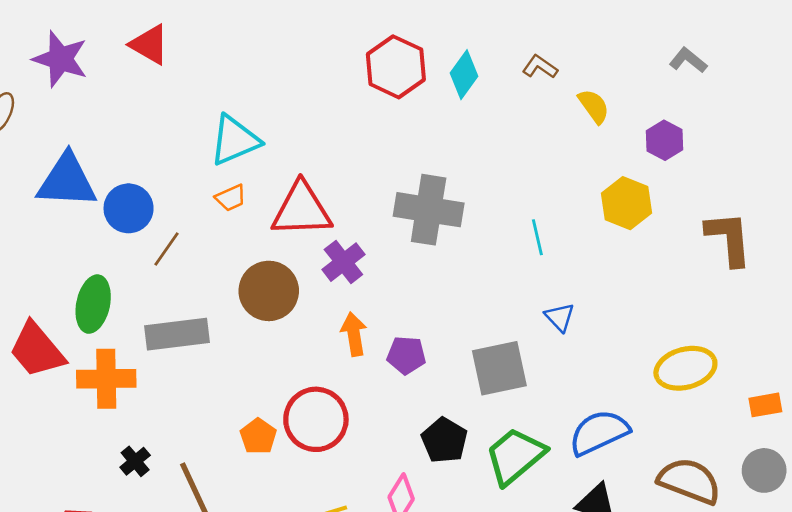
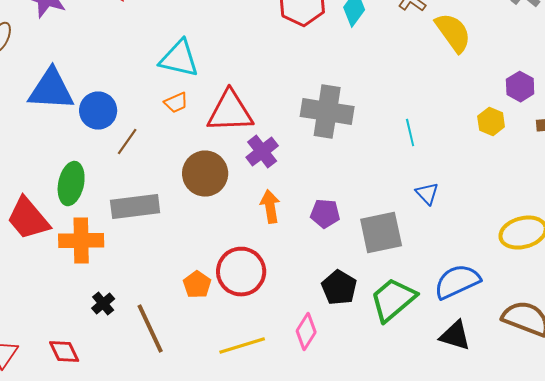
yellow semicircle: (594, 106) -> (453, 33), size x1.5
cyan triangle: (235, 140) -> (179, 59), turned 36
purple hexagon: (665, 140) -> (520, 87), moved
yellow hexagon: (627, 203) -> (491, 122), moved, size x0.7
purple pentagon: (406, 355) -> (325, 214), moved

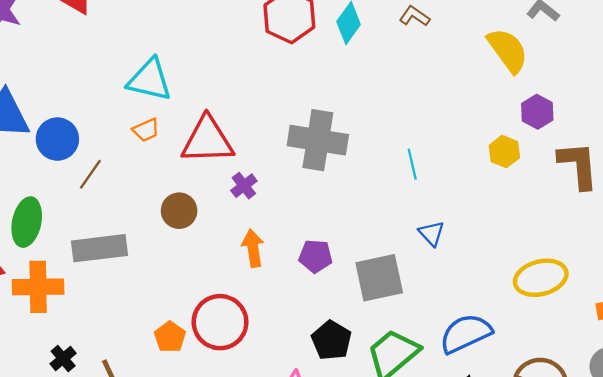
yellow semicircle: (453, 33) -> (508, 50), moved
purple cross: (262, 152) -> (244, 186), size x0.7
brown circle: (205, 174) -> (179, 211), size x0.7

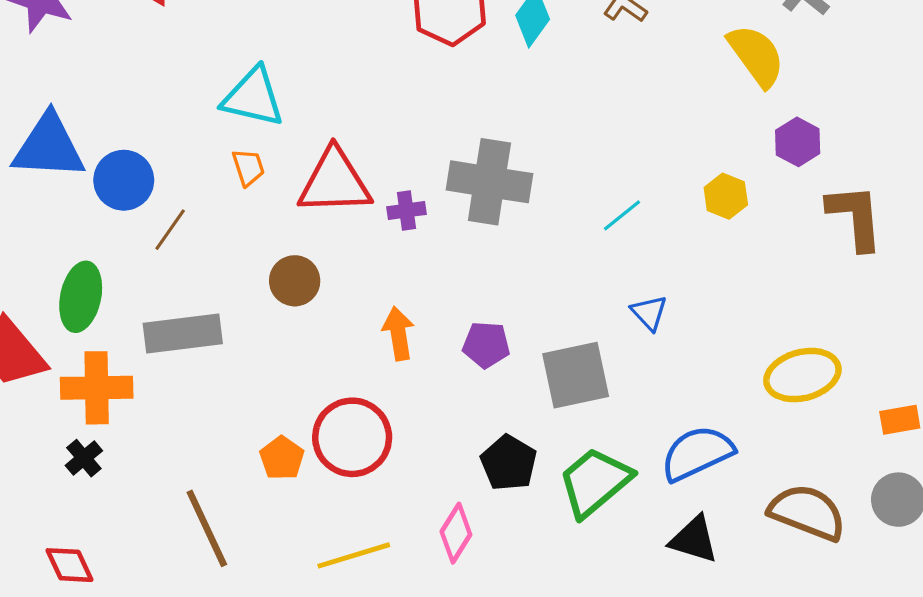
orange trapezoid: (146, 130) -> (248, 167), turned -84
yellow hexagon: (504, 152) -> (726, 196), moved
cyan line: (412, 164) -> (622, 215), turned 64
purple cross: (244, 186) -> (406, 211), moved, turned 30
black cross: (63, 359) -> (84, 458), moved

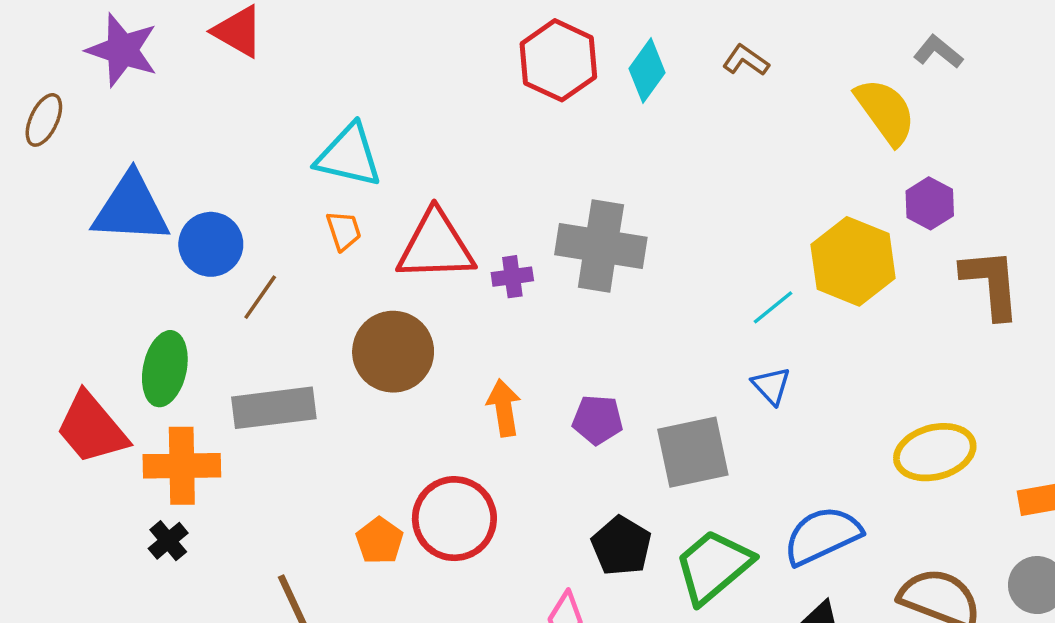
yellow hexagon: (726, 196) -> (853, 261), size x1.8
cyan line: (622, 215) -> (773, 307), moved
brown circle: (295, 281) -> (393, 352), size x1.5

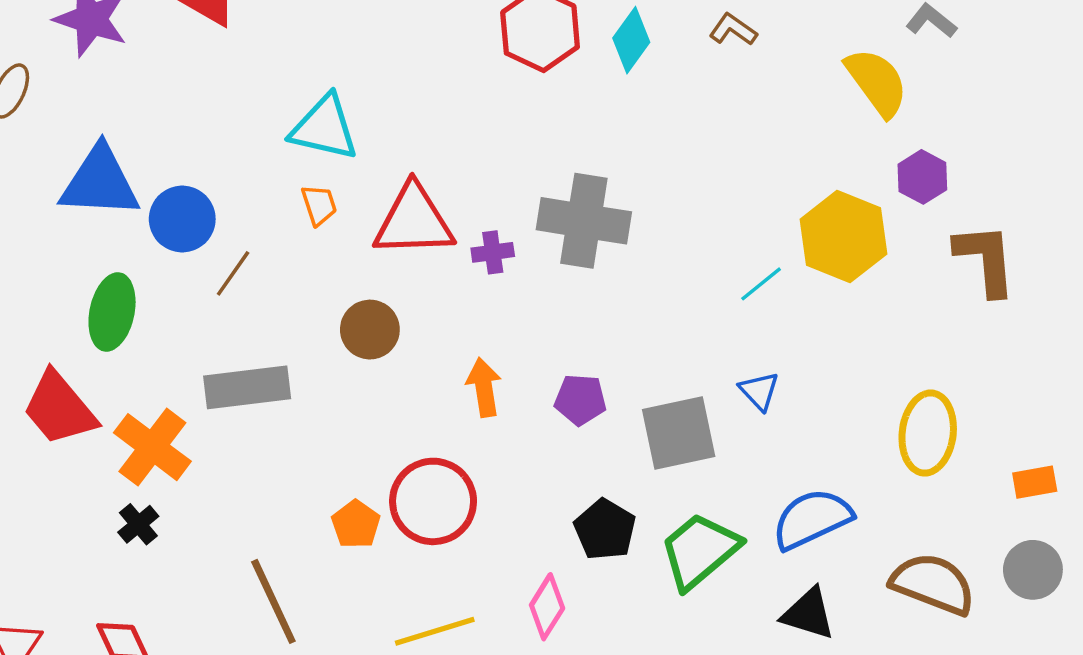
brown circle: (393, 352) -> (370, 330), size x0.7
green ellipse: (165, 369) -> (112, 312), moved
blue triangle: (771, 386) -> (759, 391), moved
yellow ellipse: (935, 452) -> (928, 433), turned -68
orange cross: (182, 466) -> (152, 447), turned 38

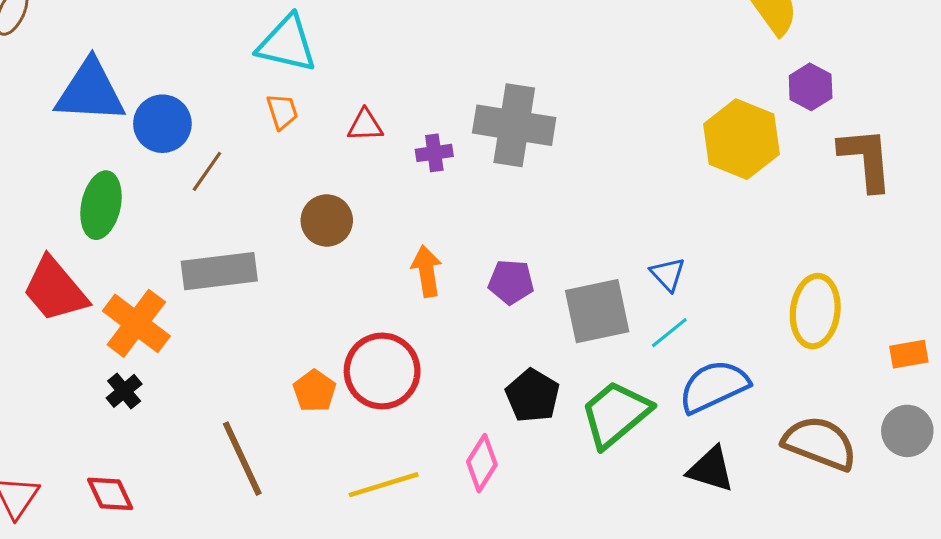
red triangle: (414, 221) -> (365, 125), size x0.5
cyan line: (761, 284) -> (669, 333), moved

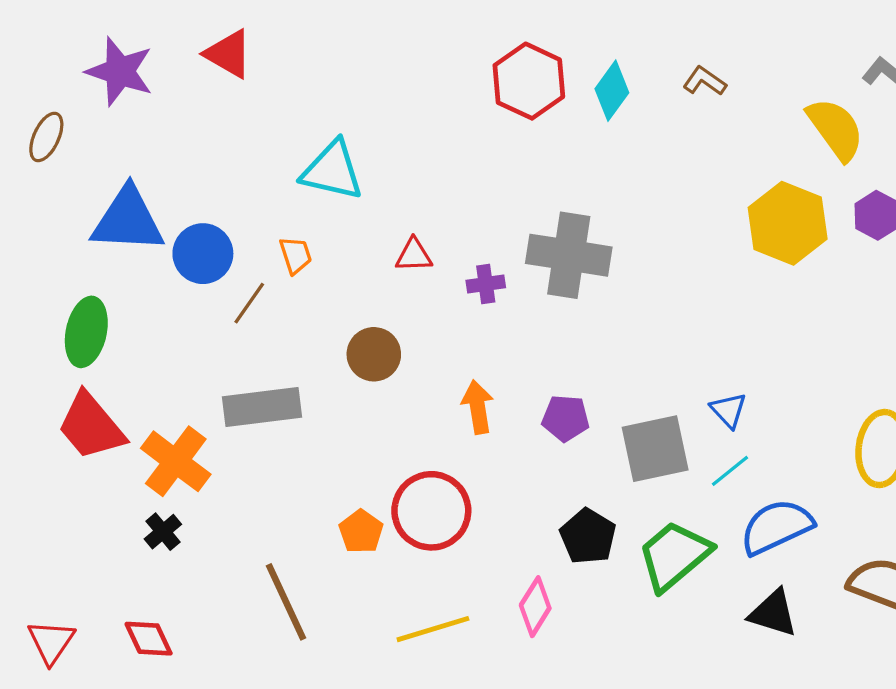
orange trapezoid: (282, 111) -> (296, 255), moved
yellow hexagon: (741, 139) -> (788, 223), moved
green ellipse: (101, 205) -> (86, 332), moved

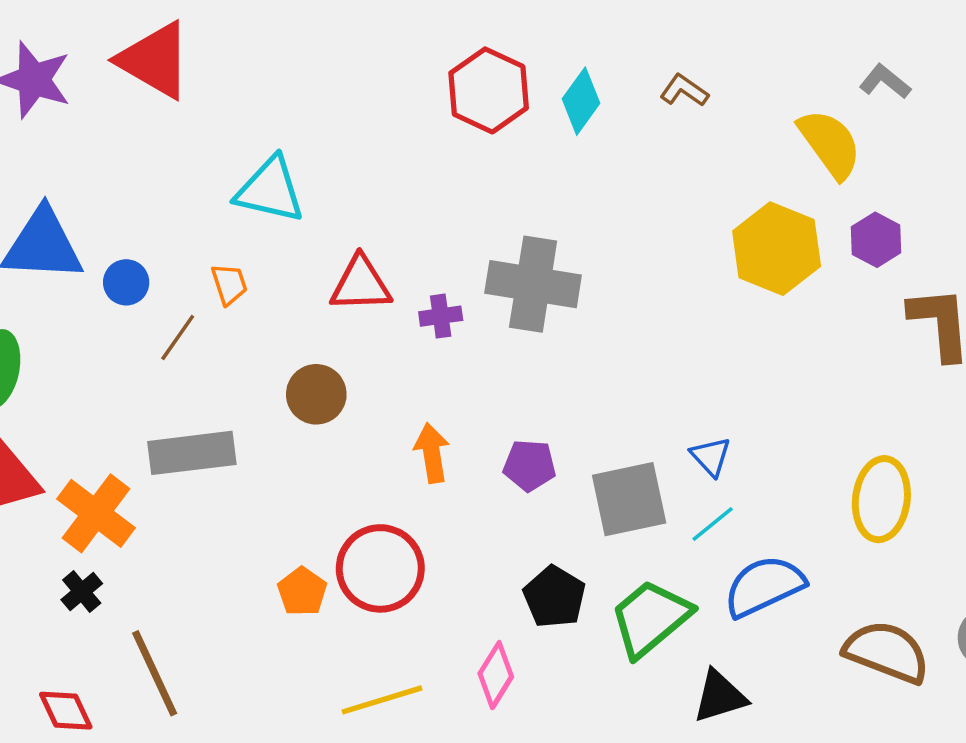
red triangle: (228, 54) -> (155, 60), size x1.4
blue circle: (203, 254) -> (126, 282), size x0.7
red triangle: (414, 255) -> (361, 284), size x1.5
brown line: (286, 602) -> (155, 673), moved
black triangle: (773, 613) -> (720, 696), moved, turned -34

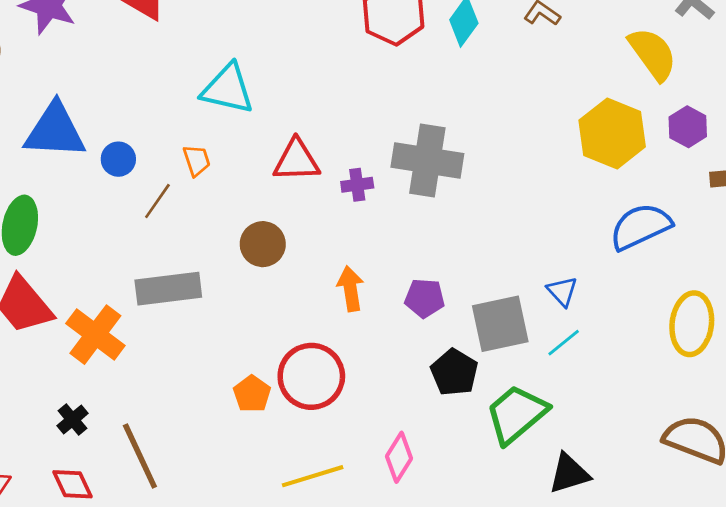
blue semicircle: (764, 586) -> (641, 227), moved
black cross: (82, 592) -> (72, 420), moved
black pentagon: (554, 597) -> (454, 372), moved

